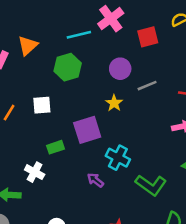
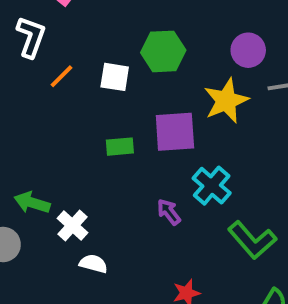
green hexagon: (68, 67) -> (163, 51), moved
yellow star: (114, 103) -> (226, 101), size x1.6
white cross: (35, 172) -> (73, 226), moved

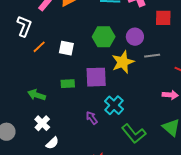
green hexagon: (163, 51) -> (104, 37), moved
green arrow: (32, 203) -> (37, 95), moved
white semicircle: (93, 264) -> (52, 143), turned 120

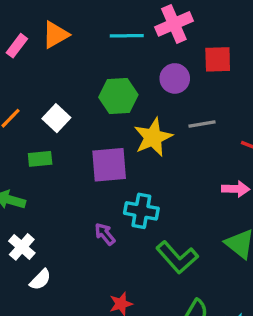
purple circle: (135, 37) -> (175, 78), moved
white square: (66, 48) -> (56, 118), turned 35
green rectangle: (68, 84) -> (40, 159), moved
cyan cross: (114, 105) -> (141, 211), turned -30

